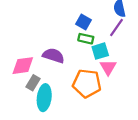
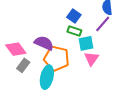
pink diamond: (23, 66) -> (16, 49), turned 55
orange pentagon: (87, 83) -> (56, 58), moved
cyan ellipse: (44, 98) -> (47, 77), moved

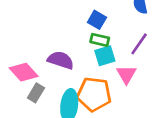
purple line: (103, 24) -> (139, 44), moved
cyan square: (86, 43) -> (105, 56), moved
orange pentagon: (56, 58) -> (94, 94), moved

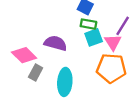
pink triangle: (126, 74) -> (113, 42), moved
orange pentagon: (94, 94) -> (111, 68), moved

